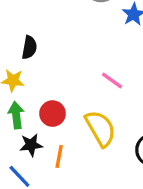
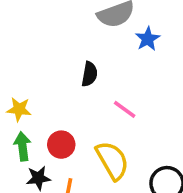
black semicircle: (29, 47) -> (89, 74), moved

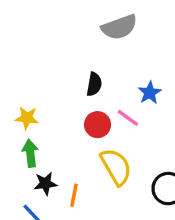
blue star: (148, 39) -> (150, 93), moved
red circle: (61, 145) -> (98, 125), moved

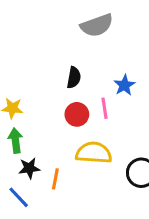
pink line: (128, 118) -> (104, 108), turned 45
yellow semicircle: (116, 167) -> (94, 153), turned -56

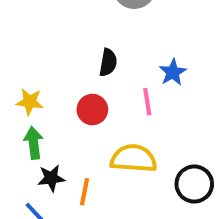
red circle: (77, 114) -> (92, 110), moved

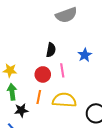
pink line: (147, 102) -> (62, 70), moved
orange line: (85, 192) -> (39, 97), moved

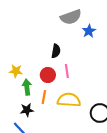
blue star: (85, 55) -> (89, 31), moved
green arrow: (12, 92) -> (27, 87), moved

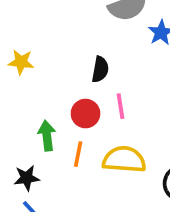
yellow star: (16, 71) -> (21, 62), moved
black star: (27, 110) -> (27, 178), moved

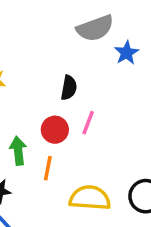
pink line: (120, 106) -> (88, 123), turned 30
yellow semicircle: (124, 160) -> (90, 198), moved

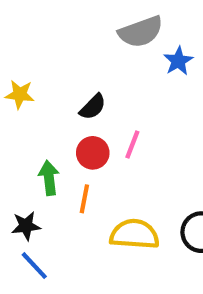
black semicircle: (69, 88) -> (93, 107), moved, turned 35

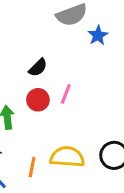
orange line: (84, 199) -> (32, 167), moved

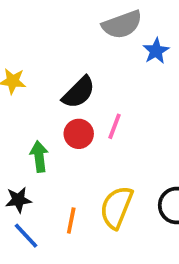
black semicircle: (38, 68) -> (79, 92), size x1.4
yellow semicircle: (67, 157) -> (116, 207), turned -72

